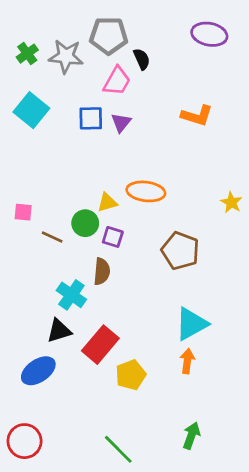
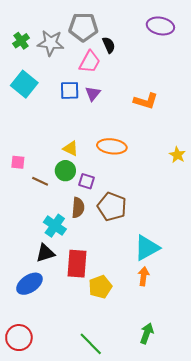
orange L-shape: (197, 116) -> (146, 101), moved
yellow triangle: (107, 202) -> (71, 148), moved, turned 42
brown pentagon: (180, 251) -> (112, 207), moved
red rectangle: (100, 345) -> (77, 264), turned -36

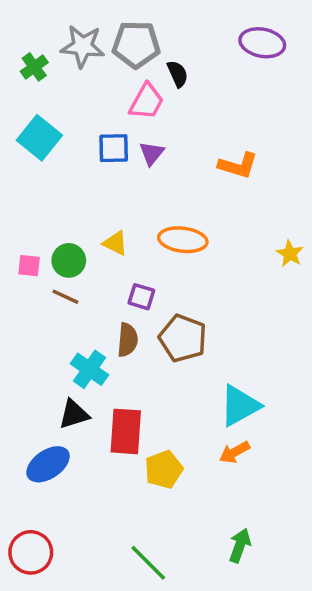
gray star: (51, 43) -> (83, 46), moved
green circle: (65, 171) -> (69, 260), moved
orange arrow: (144, 276) -> (235, 452), turned -126

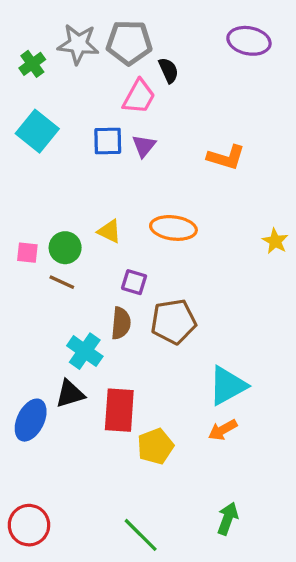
brown pentagon: (183, 338) -> (173, 322), turned -30
blue ellipse: (48, 464) -> (31, 420), moved, turned -30

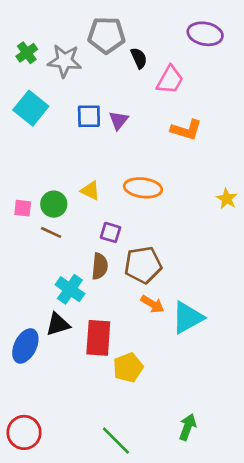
gray star: (78, 44) -> (65, 61), moved
pink trapezoid: (139, 97) -> (170, 80), moved
orange arrow: (223, 430) -> (152, 304), moved, turned -120

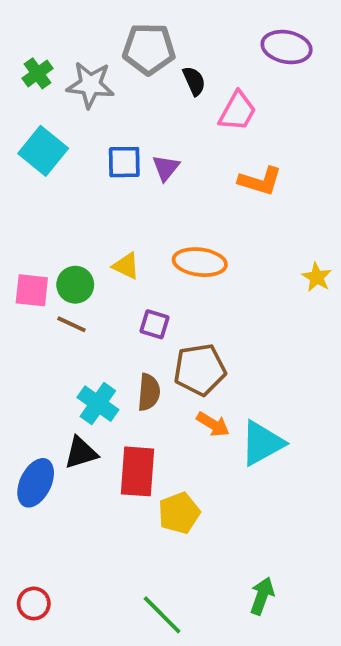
pink square: (23, 208) -> (32, 290), size x1.4
brown semicircle: (100, 266) -> (149, 392), moved
red circle: (24, 432) -> (34, 604), size x0.7

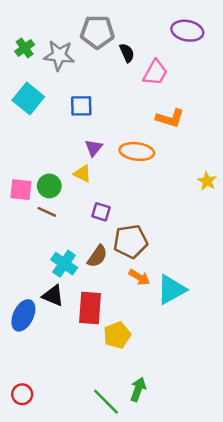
purple triangle: (166, 168) -> (94, 148), moved
orange ellipse: (200, 262) -> (137, 151), moved
brown semicircle: (149, 392) -> (97, 256), turned 30
black triangle: (81, 453) -> (53, 296), turned 40
green arrow: (262, 596) -> (138, 389), moved

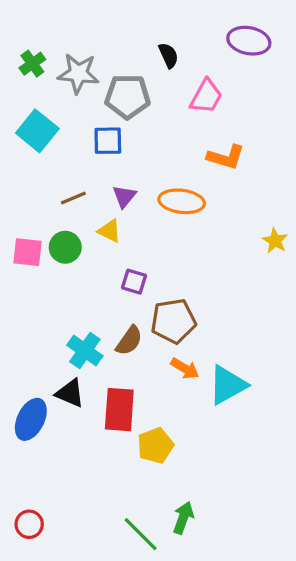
gray pentagon: (97, 32) -> (128, 96), moved
black semicircle: (127, 53) -> (168, 55), moved
brown line: (47, 212) -> (73, 198), moved, turned -48

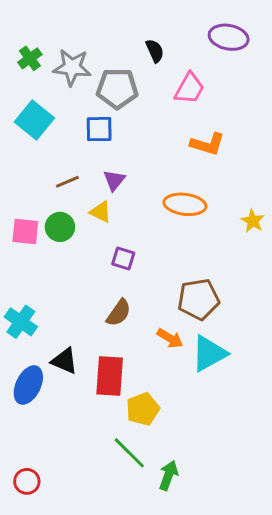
orange ellipse: (182, 201) -> (185, 204), moved
brown pentagon: (173, 321) -> (198, 299), moved
cyan cross: (85, 350) -> (21, 322), moved
green line: (141, 534) -> (129, 453), moved

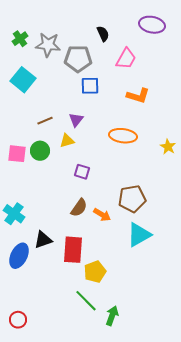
blue square: (99, 129) -> (90, 86), moved
yellow triangle: (101, 212) -> (67, 141), turned -42
orange arrow: (170, 338) -> (102, 215), moved
black triangle: (64, 361) -> (43, 240), turned -42

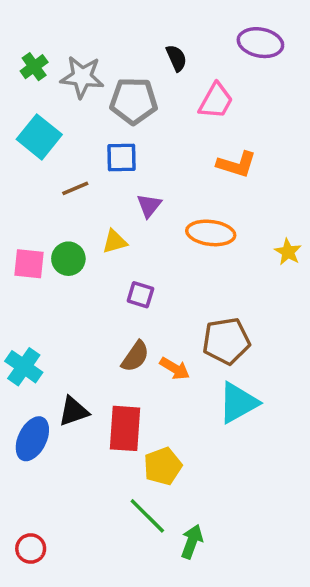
blue square: (90, 86) -> (122, 158), moved
purple triangle: (76, 120) -> (149, 206), moved
brown line: (45, 121) -> (75, 188), moved

